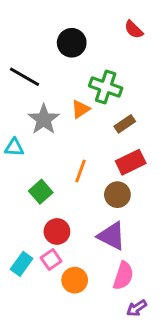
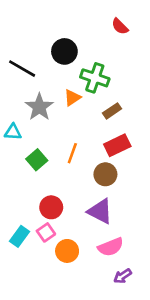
black circle: (72, 43) -> (64, 51), moved
green square: (41, 192) -> (37, 160), moved
pink semicircle: (123, 276) -> (111, 247), turned 50

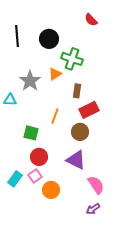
black line: (22, 69) -> (17, 36), moved, turned 55
brown rectangle: (112, 111) -> (77, 91), moved, turned -48
green square: (37, 160) -> (31, 133), moved, turned -35
pink semicircle: (111, 247) -> (96, 185), moved, turned -102

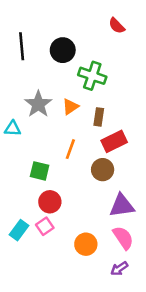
orange triangle: (55, 74) -> (70, 107), moved
purple triangle: (76, 160) -> (122, 206), moved, turned -35
orange circle: (51, 190) -> (86, 244), moved

